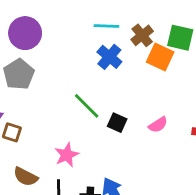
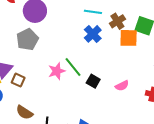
orange square: (160, 57) -> (129, 38), turned -30
pink star: (67, 155) -> (57, 71), moved

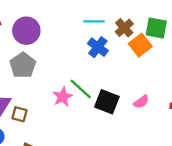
orange square: (129, 38) -> (140, 45), turned -30
black square: (93, 81) -> (107, 102), size x1.5

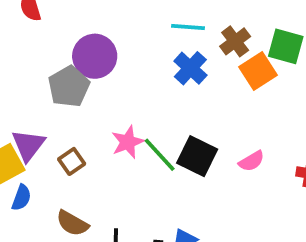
purple circle: (26, 31) -> (95, 56), moved
green line: (81, 89) -> (160, 155), moved
brown square: (19, 114) -> (72, 161), moved, turned 35

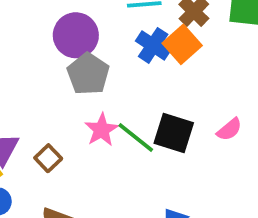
purple circle: (95, 56) -> (76, 35), moved
orange square: (258, 71) -> (182, 44), moved
gray pentagon: (69, 87) -> (88, 74), moved

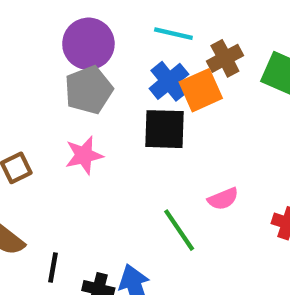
black square: (174, 133) -> (165, 129), moved, turned -33
green line: (136, 138) -> (179, 230), moved

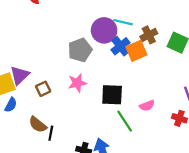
purple circle: (88, 44) -> (104, 30), moved
black square: (165, 129) -> (112, 95), moved
black line: (53, 268) -> (51, 133), moved

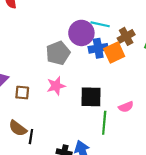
blue cross: (121, 46) -> (98, 48), turned 30
brown square: (43, 89) -> (22, 93), turned 32
green line: (125, 121) -> (104, 123), turned 40

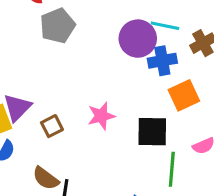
orange square: (114, 52) -> (184, 95), moved
gray pentagon: (58, 53) -> (58, 26), moved
brown square: (22, 93) -> (52, 126), turned -32

